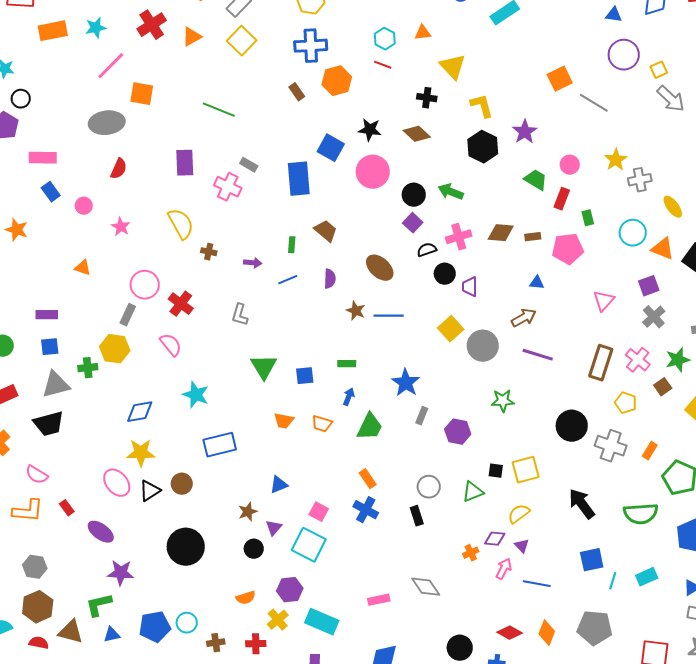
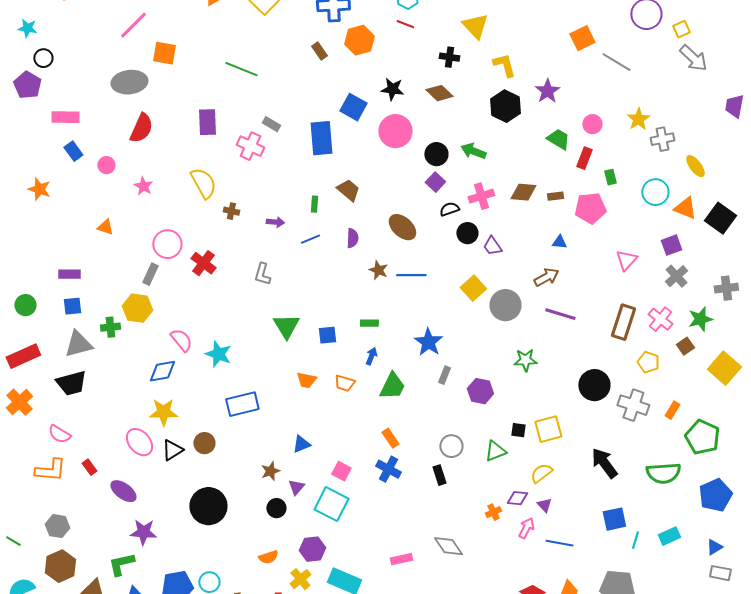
red semicircle: (119, 169) -> (141, 128), size x1.4
purple trapezoid: (470, 287) -> (492, 246), turned -35
pink semicircle: (171, 345) -> (181, 340), moved

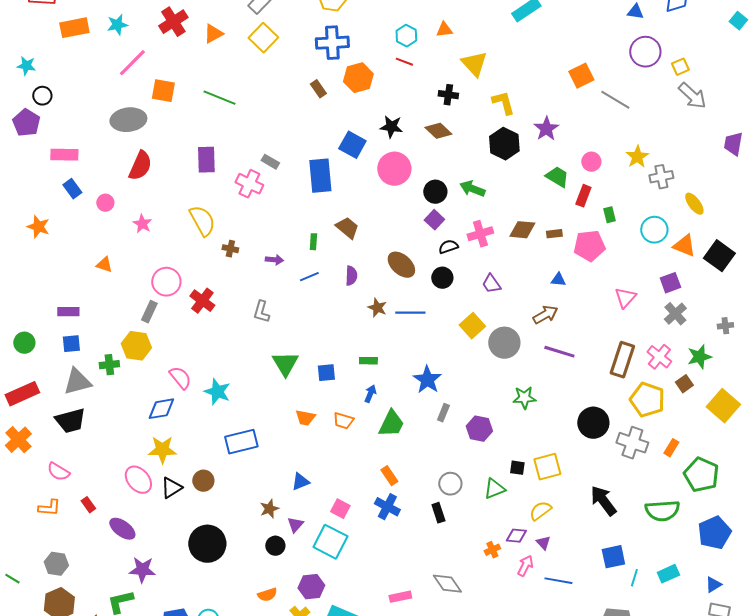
green line: (241, 69) -> (219, 98), moved
black circle: (467, 233) -> (442, 278), moved
gray cross: (726, 288) -> (725, 326), size x0.7
yellow pentagon: (648, 362) -> (647, 400), size x1.6
orange L-shape: (50, 470) -> (49, 508), size x0.7

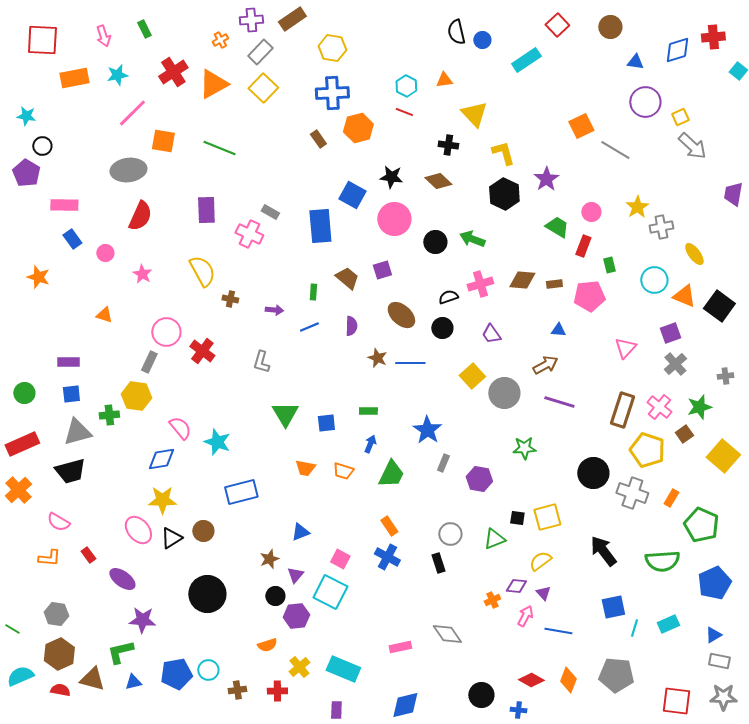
orange triangle: (213, 34) -> (213, 84), size x1.5
purple square: (434, 220) -> (382, 270), moved, turned 30
purple hexagon: (311, 587) -> (296, 616), moved

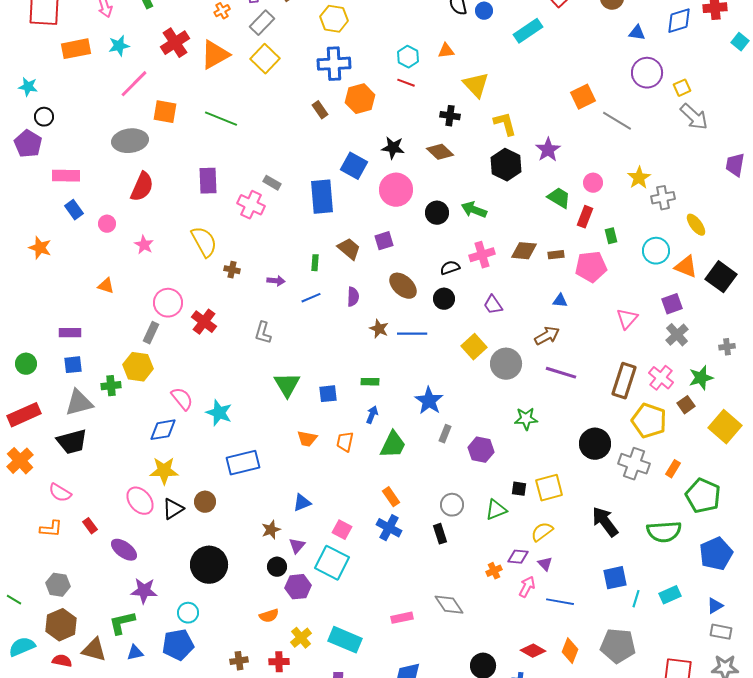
orange trapezoid: (343, 471) -> (345, 442), turned 85
cyan circle: (208, 670) -> (188, 613), moved

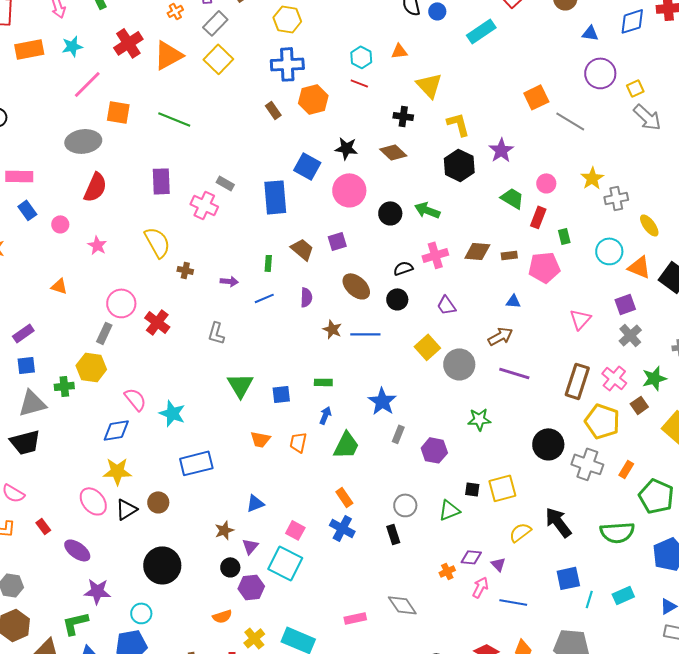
purple rectangle: (70, 333) -> (23, 333), turned -35
yellow semicircle: (542, 532) -> (520, 532), moved

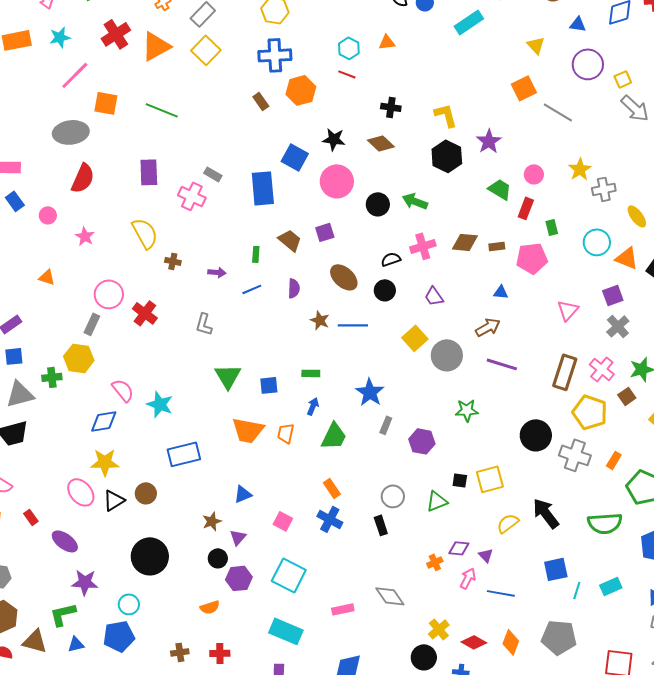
yellow triangle: (429, 85) -> (536, 45), moved, size x0.7
orange trapezoid: (260, 439) -> (248, 430), size x1.6
cyan square: (285, 563) -> (289, 575), moved
yellow cross: (254, 638) -> (439, 629), moved

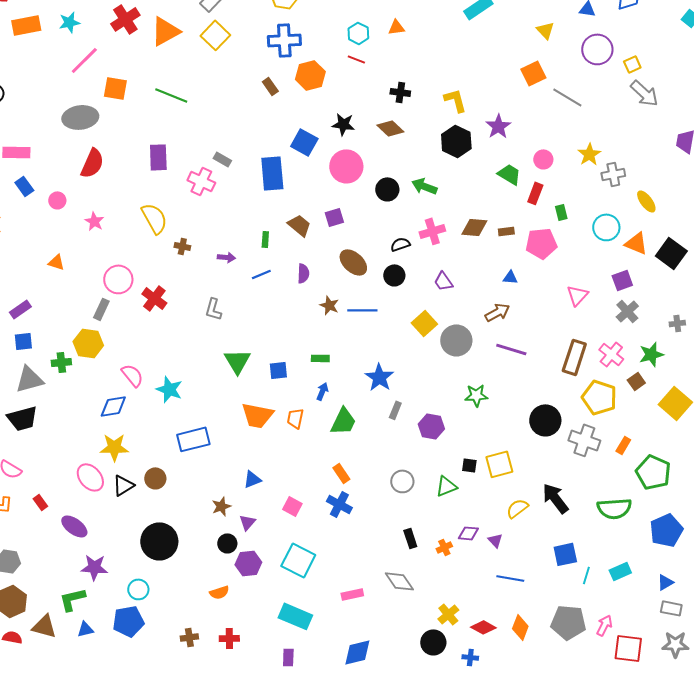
black rectangle: (381, 525) -> (410, 538), moved
pink arrow: (468, 578) -> (604, 625), moved

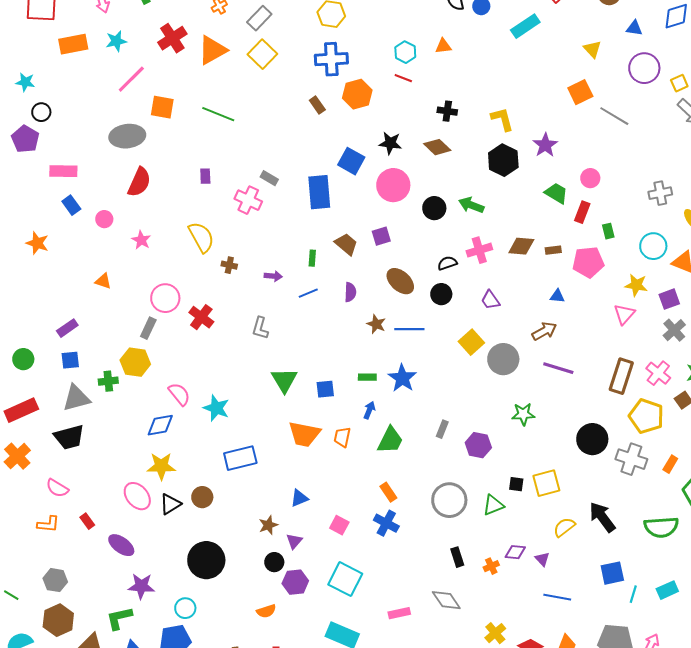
yellow star: (589, 154) -> (636, 285), moved, turned -30
purple rectangle: (158, 157) -> (205, 176), size x0.6
blue star: (379, 377) -> (402, 378), moved
gray circle: (402, 481) -> (449, 500), size x1.5

